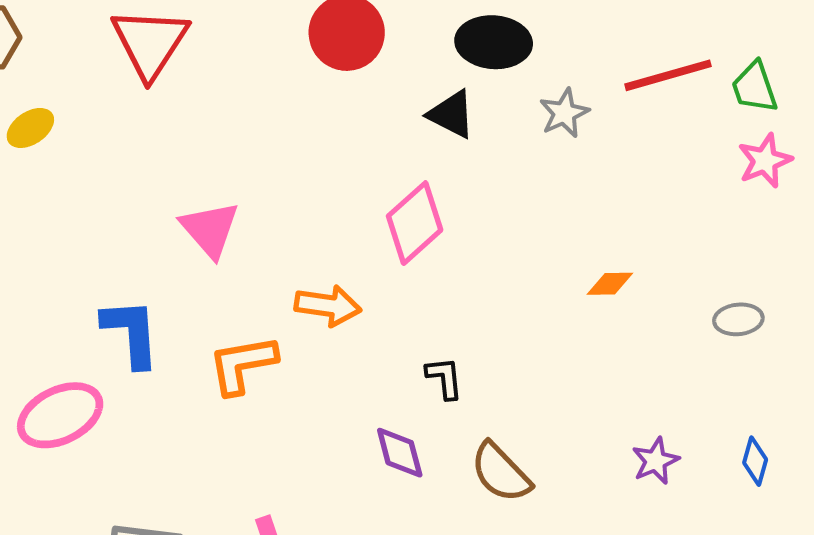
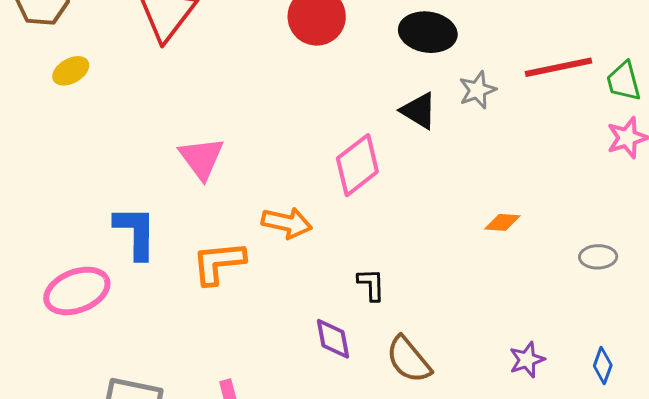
black triangle: (451, 114) -> (419, 111), moved

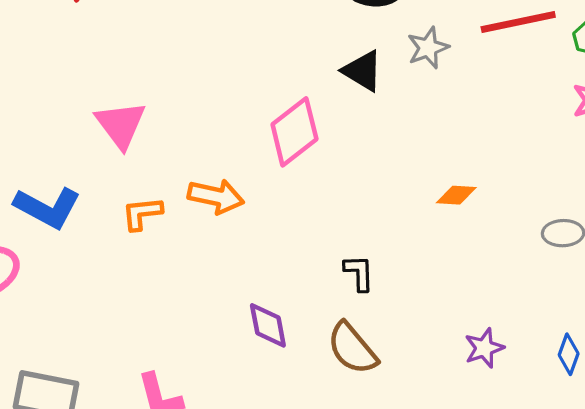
blue L-shape: (136, 232) -> (47, 208), turned 118
orange L-shape: (218, 263) -> (142, 213), moved, size x0.7
black L-shape: (371, 285) -> (359, 273), moved

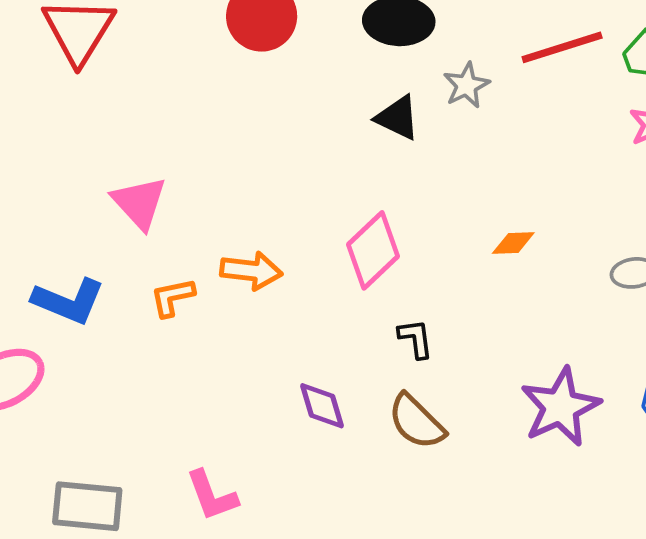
pink diamond: (294, 132) -> (373, 250), moved
purple star: (484, 348) -> (560, 407), size x1.8

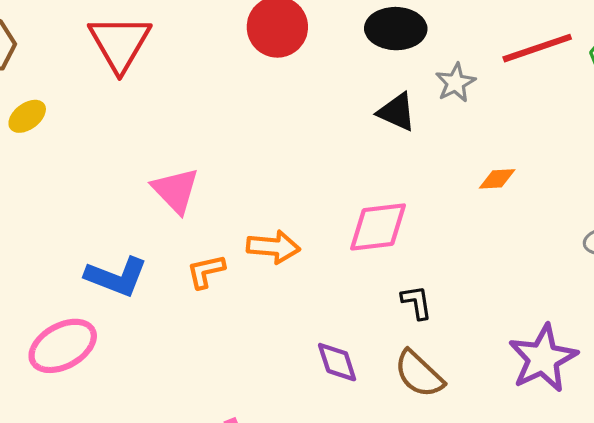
orange diamond: (513, 243) -> (497, 179), moved
pink diamond: (373, 250) -> (378, 227), turned 38

